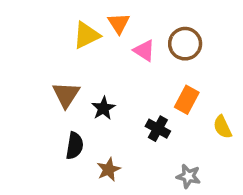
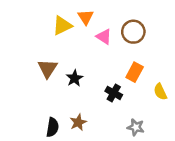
black semicircle: (75, 146) -> (52, 127), moved

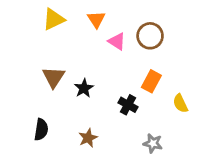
yellow triangle: (62, 26) -> (54, 19), moved
black semicircle: (52, 127) -> (41, 130), moved

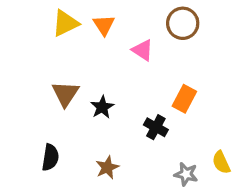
orange triangle: (96, 19) -> (104, 25), moved
brown circle: (150, 36) -> (183, 23), moved
yellow semicircle: (180, 103) -> (221, 162), moved

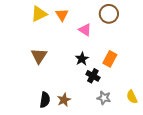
black star: (102, 107) -> (82, 59), moved
black semicircle: (50, 157) -> (45, 100), moved
gray star: (186, 174) -> (104, 98), moved

